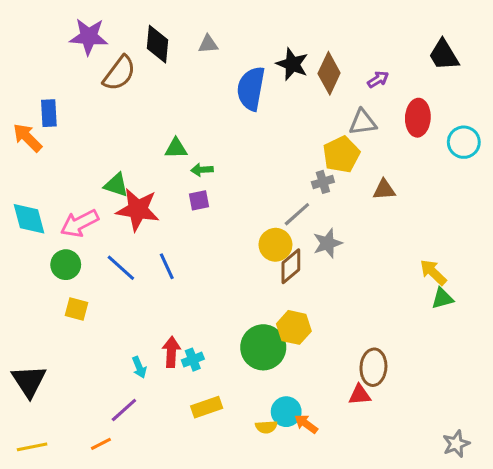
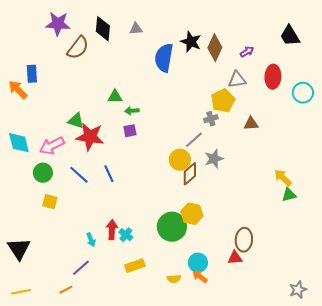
cyan cross: (193, 360) -> (126, 235), turned -32
cyan circle: (286, 412) -> (198, 263), moved

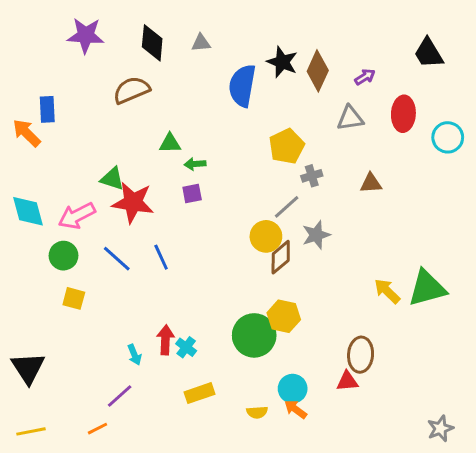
brown semicircle: (78, 48) -> (131, 90), moved, turned -150
yellow pentagon: (223, 101) -> (287, 146), moved
yellow arrow: (283, 178) -> (387, 291), moved
green triangle: (289, 195) -> (427, 288), size x1.8

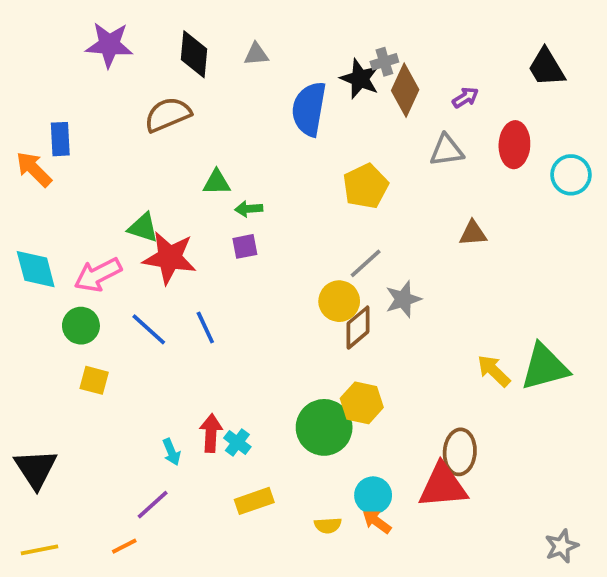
gray cross: (312, 176) -> (384, 62), moved
red triangle: (347, 381) -> (443, 486), size x1.8

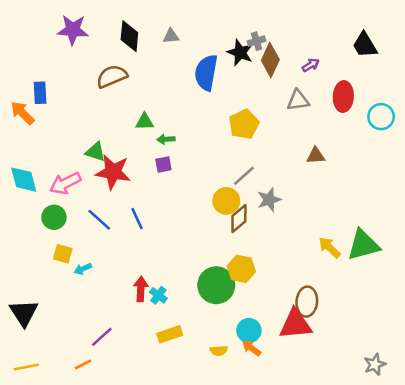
cyan arrow: (171, 452) -> (83, 269), moved, turned 90

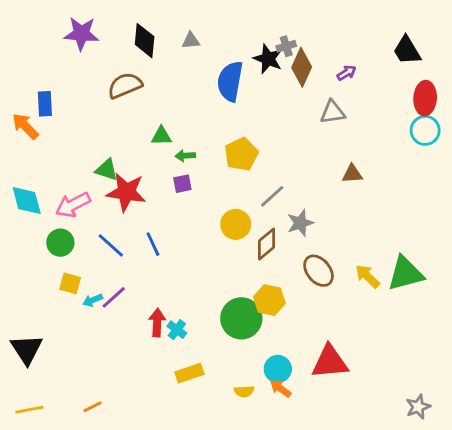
red ellipse: (343, 97) -> (425, 98), moved
yellow pentagon: (244, 124) -> (241, 154), moved
yellow circle: (226, 201) -> (236, 224), moved
brown ellipse: (307, 302) -> (318, 271), moved, turned -44
purple line: (102, 337) -> (114, 297), moved

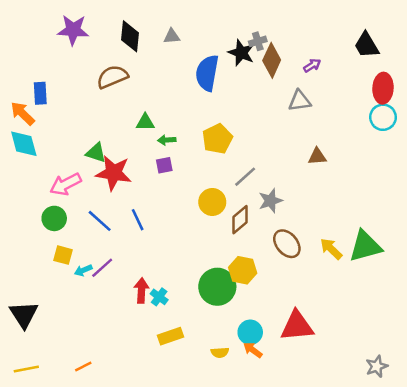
cyan diamond: (27, 201) -> (24, 144), moved

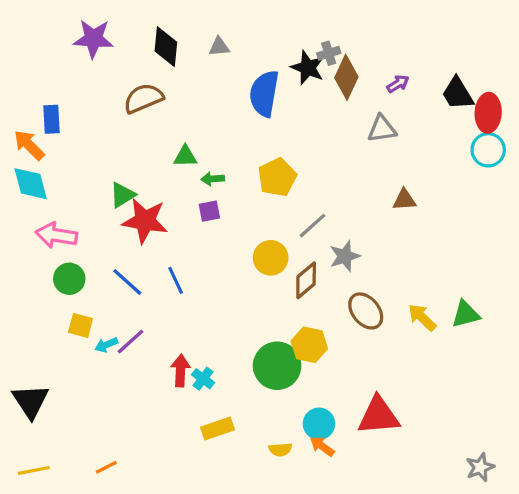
black trapezoid: (367, 45) -> (458, 93), moved
green triangle: (96, 153) -> (122, 195), turned -50
pink arrow: (66, 184) -> (56, 235), moved, turned 36
green triangle: (365, 246) -> (466, 314), size x0.7

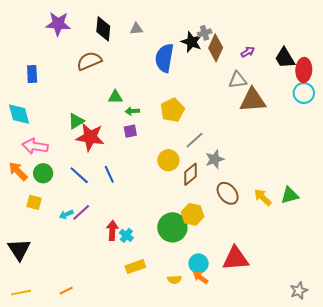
orange arrow: (29, 145) -> (18, 171), moved
brown triangle: (404, 200) -> (253, 100), moved, size x1.8
yellow square: (81, 325) -> (34, 202), moved

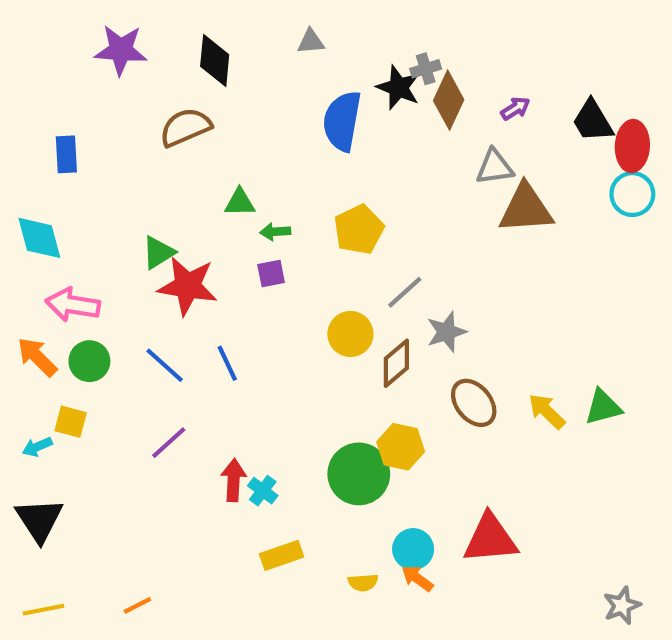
gray triangle: (136, 29) -> (311, 42), moved
cyan arrow: (66, 214) -> (37, 447), moved

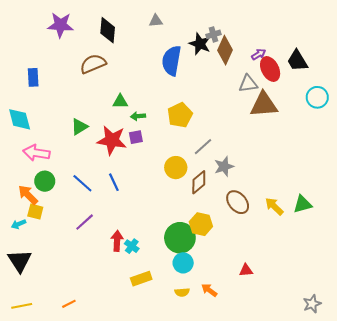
red ellipse: (632, 146) -> (270, 69), moved, turned -30
red star: (188, 286) -> (112, 140), moved
orange arrow: (37, 357) -> (28, 195), moved
red triangle: (490, 539) -> (246, 270), size x0.5
cyan circle: (413, 549) -> (183, 263), moved

